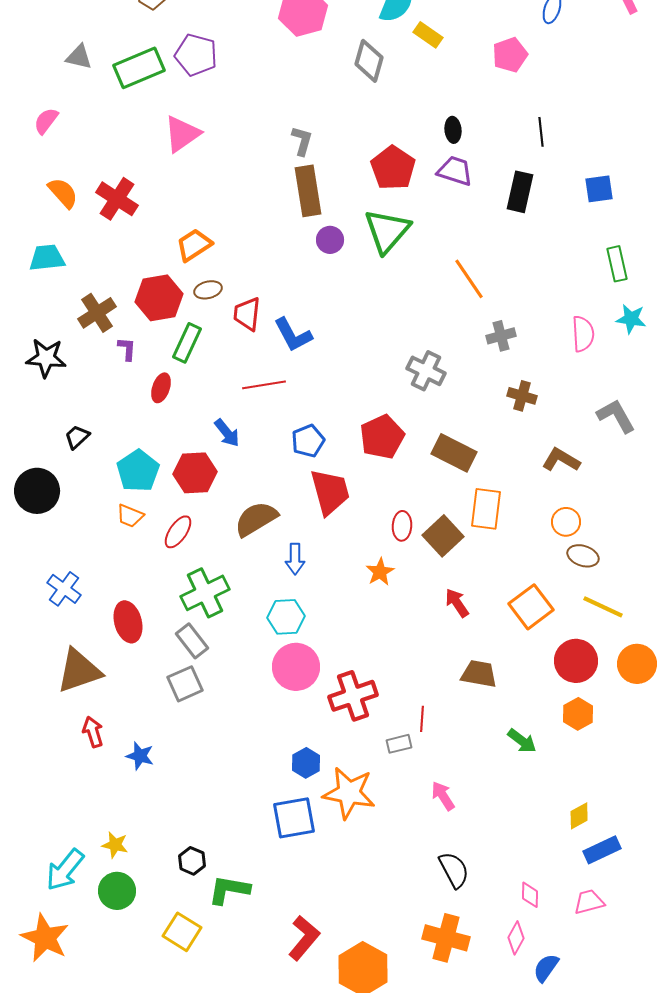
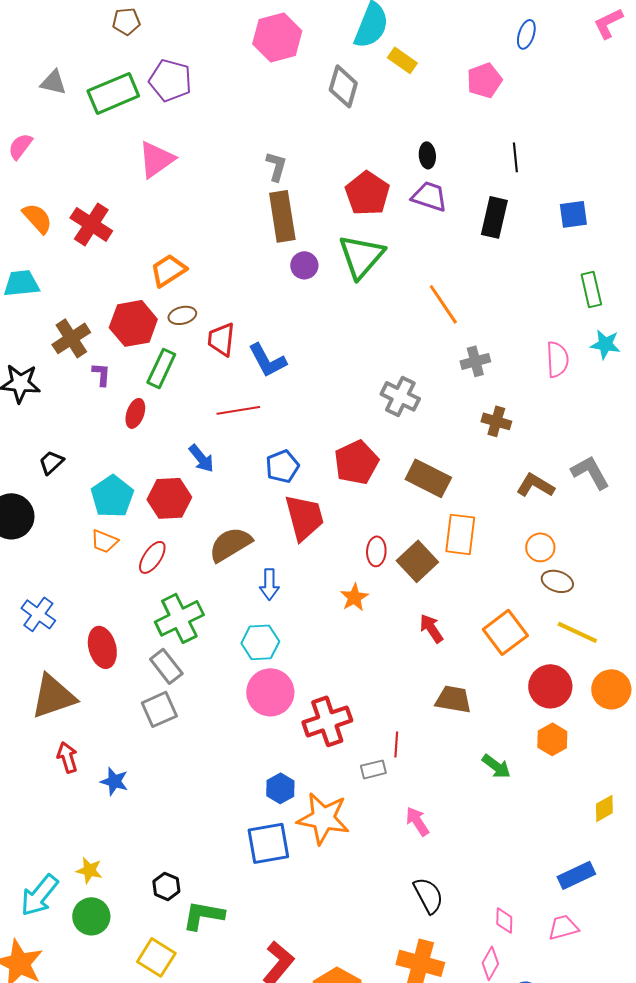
gray L-shape: (616, 416) -> (590, 472), moved
yellow diamond: (579, 816) -> (604, 808), moved

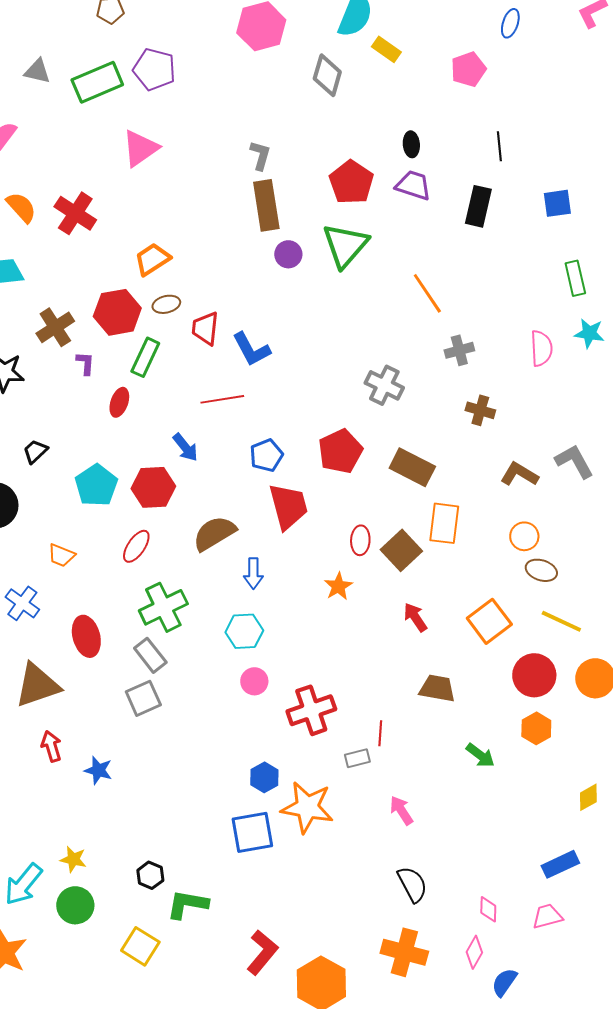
orange trapezoid: (104, 541) -> (61, 555), moved
pink circle: (270, 692) -> (254, 681), size x0.6

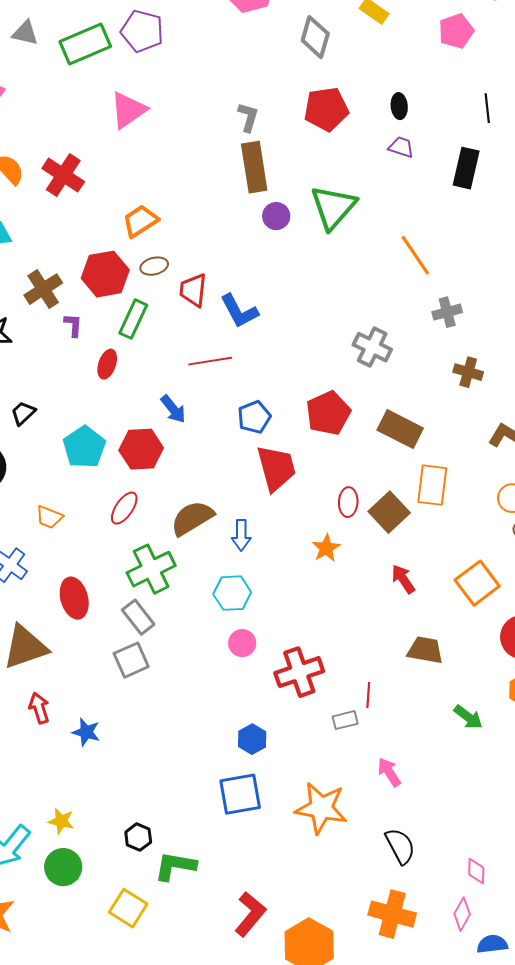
red pentagon: (351, 182) -> (326, 109), moved, turned 30
purple trapezoid: (413, 185) -> (401, 147), size x0.7
brown semicircle: (214, 533) -> (192, 518), moved
orange star: (307, 807) -> (321, 808), moved
blue semicircle: (504, 982) -> (492, 944), turned 48

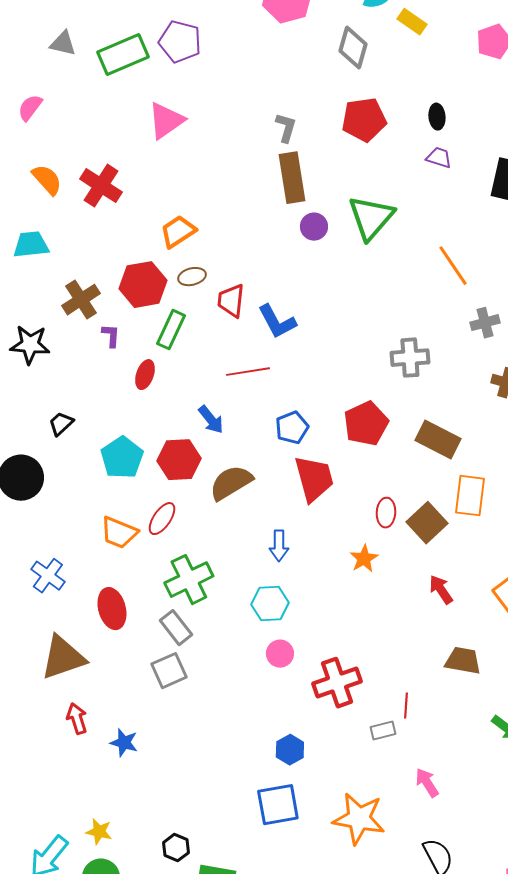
gray cross: (372, 347) -> (410, 358), turned -30
orange trapezoid: (49, 517) -> (119, 533), moved, size x1.4
brown semicircle: (192, 518) -> (231, 483), moved

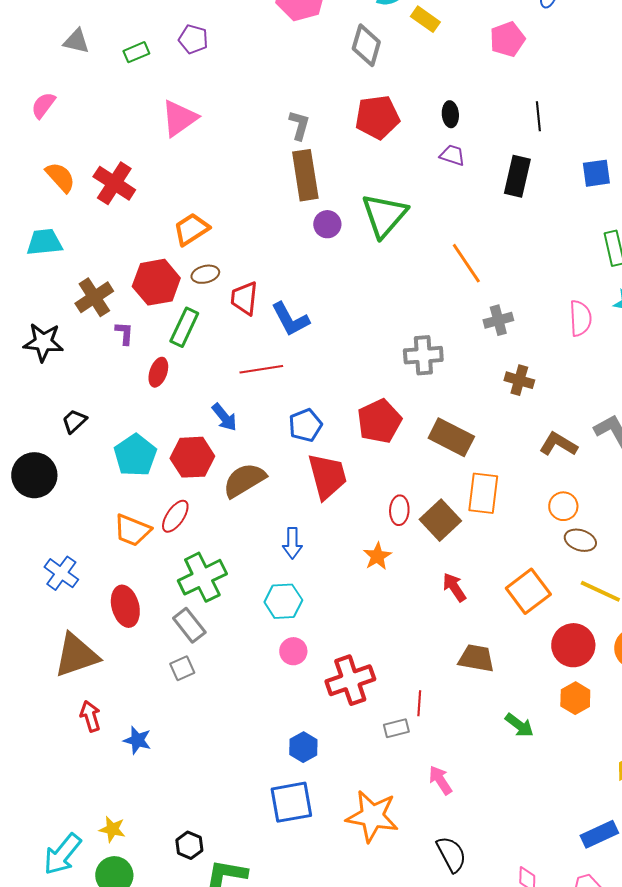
purple pentagon: (180, 42) -> (193, 39), size x0.7
green rectangle: (123, 55) -> (136, 52), size x0.5
gray square: (169, 671) -> (182, 668), size x0.7

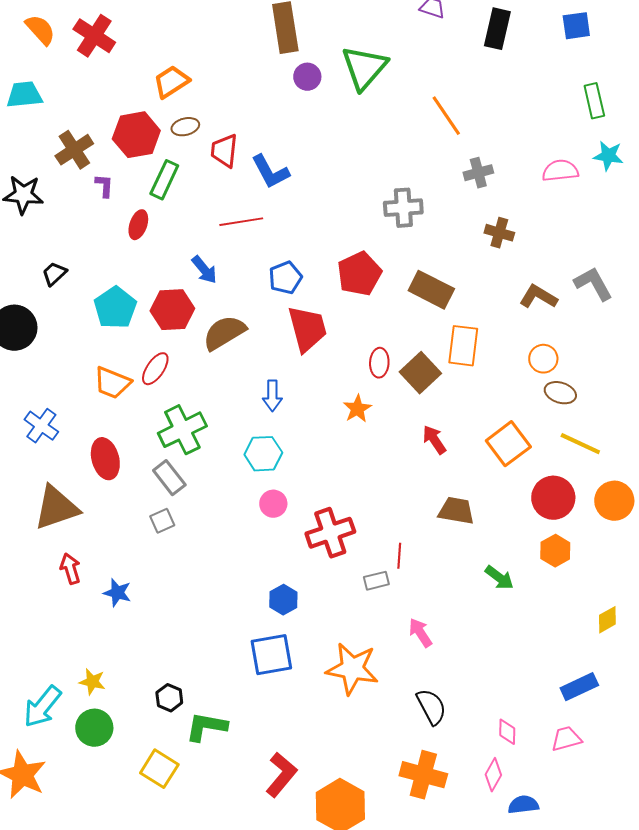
pink semicircle: (580, 318) -> (560, 171), turned -93

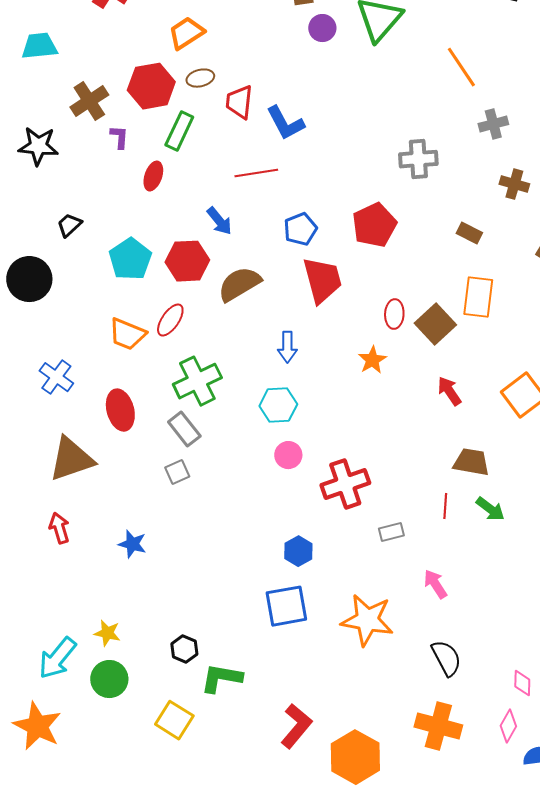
brown rectangle: (431, 290) -> (469, 233), moved, size x0.6
red line: (399, 556) -> (445, 506), moved
red arrow: (70, 569) -> (59, 528), moved
green arrow: (499, 578) -> (490, 509), moved

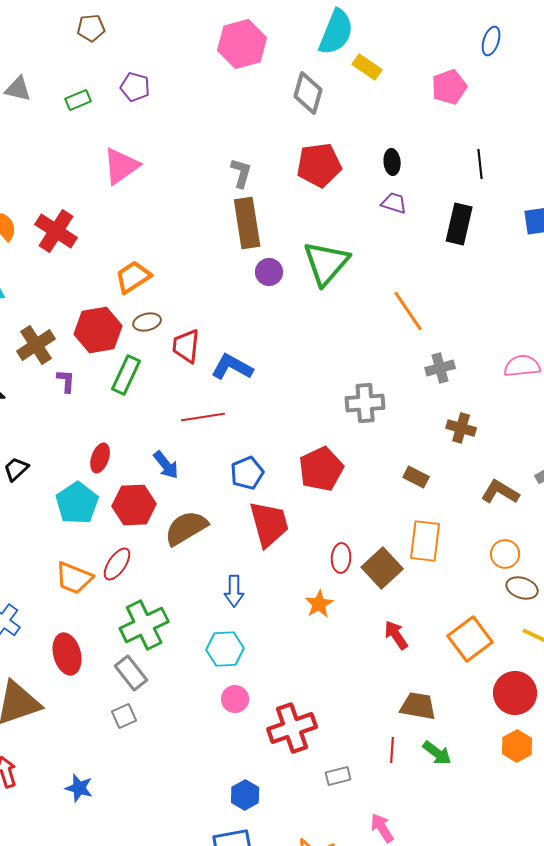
blue L-shape: (285, 123) -> (232, 367), turned 147
red ellipse: (153, 176) -> (100, 458), moved

